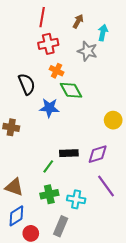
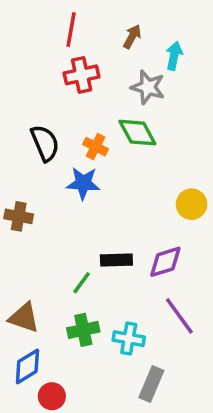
orange cross: (57, 71) -> (96, 147), moved
green diamond: (71, 90) -> (137, 133), moved
gray rectangle: (61, 226) -> (151, 384), moved

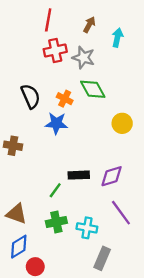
gray star: (148, 87) -> (83, 58), moved
yellow circle: (192, 204) -> (122, 123), moved

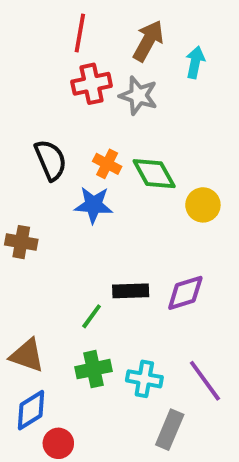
brown arrow: (89, 25) -> (148, 41), size x1.5
green diamond: (93, 89) -> (154, 174), moved
purple line: (121, 213) -> (205, 381), moved

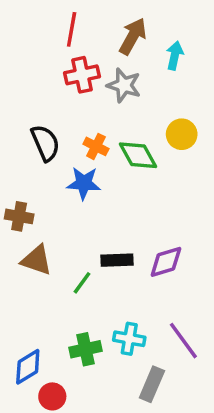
yellow circle: (203, 205) -> (182, 134), moved
brown triangle: (27, 355) -> (37, 260), moved
green cross: (94, 369) -> (85, 349), moved

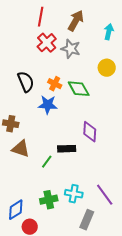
cyan arrow: (175, 56) -> (109, 32), moved
red cross: (82, 75) -> (47, 43), turned -30
yellow circle: (182, 134) -> (107, 68), moved
purple diamond: (166, 262) -> (90, 132), moved, turned -70

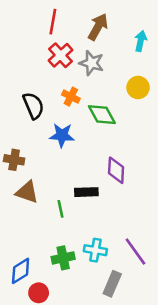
orange cross: (55, 84) -> (71, 97), moved
green line: (47, 162) -> (61, 209), turned -48

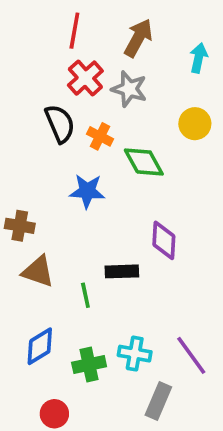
black semicircle: (33, 106) -> (60, 124), moved
blue diamond: (21, 271) -> (40, 346), moved

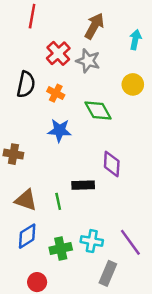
red line: (74, 31) -> (32, 16), moved
black semicircle: (60, 124) -> (26, 84), moved, turned 35
orange cross: (100, 136) -> (56, 93), moved
brown triangle: (38, 271) -> (26, 200), moved

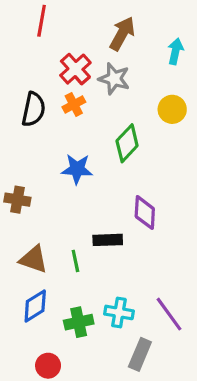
orange cross: (56, 93) -> (74, 105), moved, turned 35
green diamond: (98, 111) -> (127, 143), turned 72

